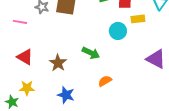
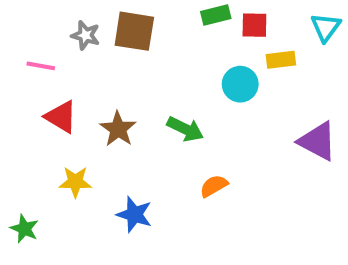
red triangle: (25, 57) -> (61, 117), moved
brown star: (58, 63) -> (118, 129), moved
yellow star: (27, 88) -> (75, 182), moved

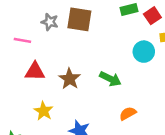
red square: (254, 25) -> (152, 16), turned -35
red triangle: (61, 117) -> (35, 71), turned -30
yellow star: (75, 182) -> (44, 111), turned 30

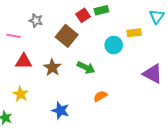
red square: (152, 16) -> (83, 15), moved
brown square: (79, 19) -> (67, 36), moved, turned 30
yellow star: (44, 111) -> (21, 94), moved

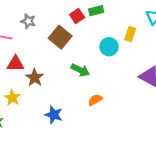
yellow rectangle: (134, 33) -> (130, 34), turned -64
brown star: (52, 68) -> (35, 78), moved

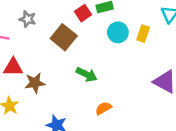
cyan circle: (109, 47) -> (118, 32), moved
brown star: (35, 78) -> (35, 83), turned 30

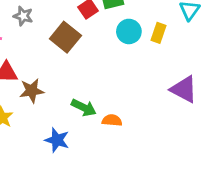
green arrow: (87, 74) -> (84, 108), moved
orange semicircle: (103, 108) -> (112, 120), turned 35

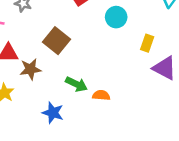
yellow rectangle: (159, 33) -> (147, 43), moved
brown square: (65, 37) -> (57, 41), moved

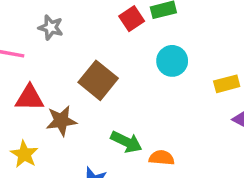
cyan circle: (116, 17) -> (172, 61), moved
yellow rectangle: (147, 43) -> (227, 84), turned 56

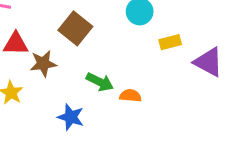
yellow rectangle: (227, 84) -> (170, 42), moved

